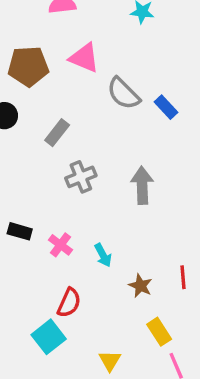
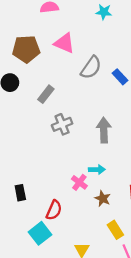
gray semicircle: (123, 94) -> (91, 68), turned -100
black rectangle: (20, 231) -> (20, 193), moved, turned 63
pink cross: (60, 245) -> (79, 182), moved
cyan arrow: (103, 255) -> (97, 170), moved, turned -63

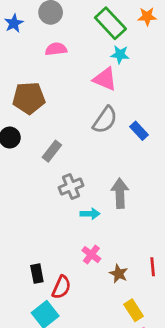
pink triangle: (64, 43) -> (105, 79), moved
cyan arrow: (97, 170) -> (90, 214), moved
black rectangle: (20, 193) -> (37, 274), moved

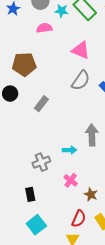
cyan star: (120, 55) -> (62, 11), moved
gray cross: (71, 187) -> (41, 162), moved
red semicircle: (61, 287) -> (79, 219), moved

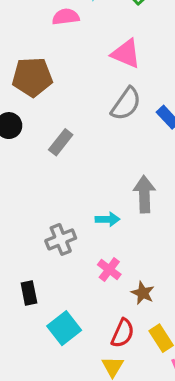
black rectangle: (30, 194) -> (29, 293), moved
cyan square: (36, 225) -> (64, 328), moved

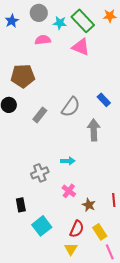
pink triangle: (126, 54) -> (81, 47), moved
gray semicircle: (126, 104) -> (71, 107), moved
gray arrow: (144, 194) -> (94, 130), moved

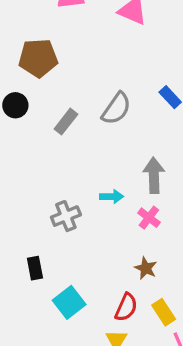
gray arrow: (94, 130) -> (154, 175), moved
pink cross: (69, 191) -> (149, 218), moved

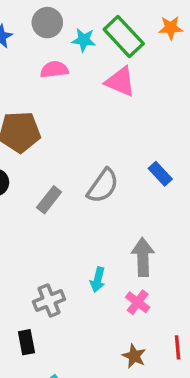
cyan arrow: (112, 196) -> (98, 280), turned 105
black rectangle: (35, 268) -> (26, 342), moved

